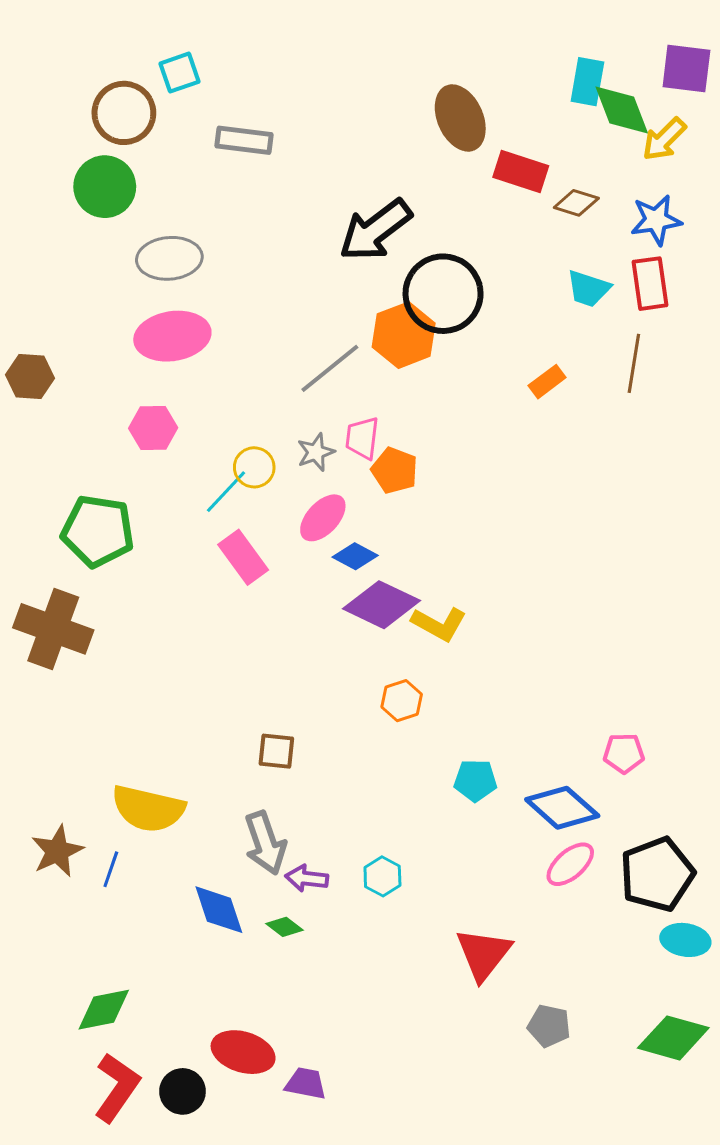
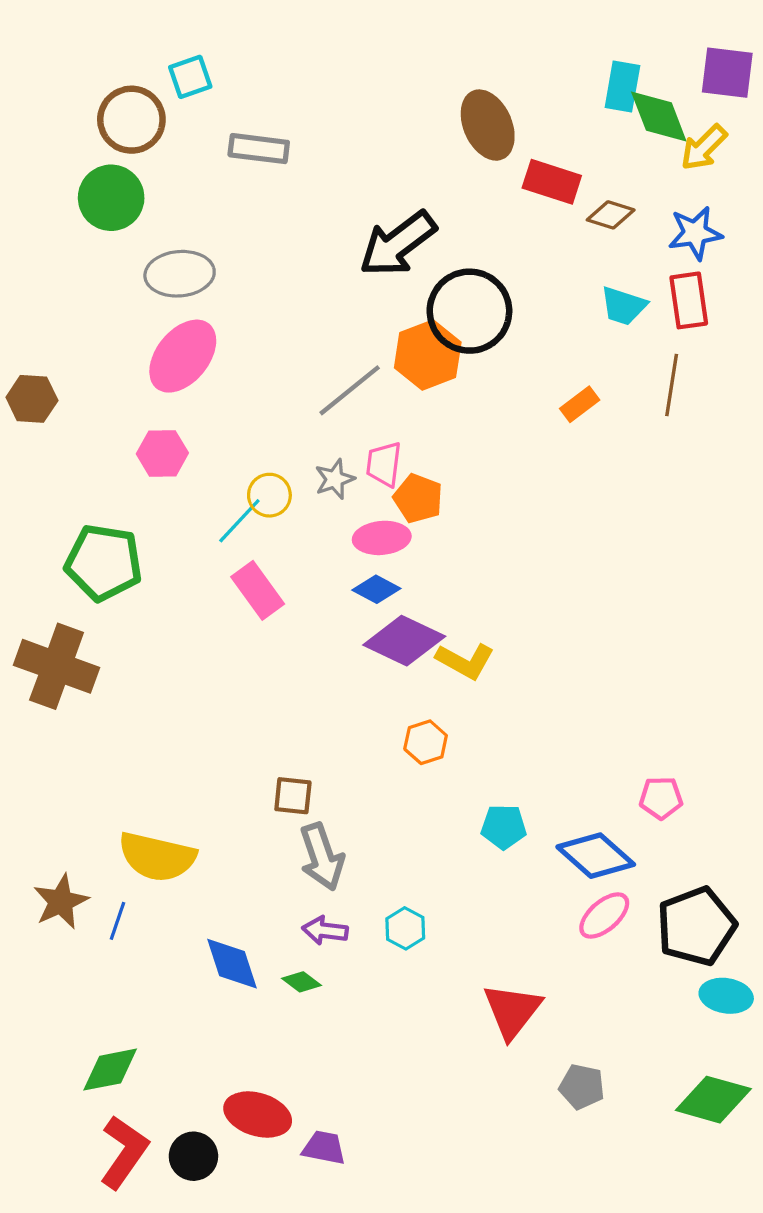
pink ellipse: (172, 336) -> (183, 356), turned -42
pink ellipse: (323, 518) -> (382, 538), moved, turned 42
gray arrow: (265, 843) -> (322, 857), moved

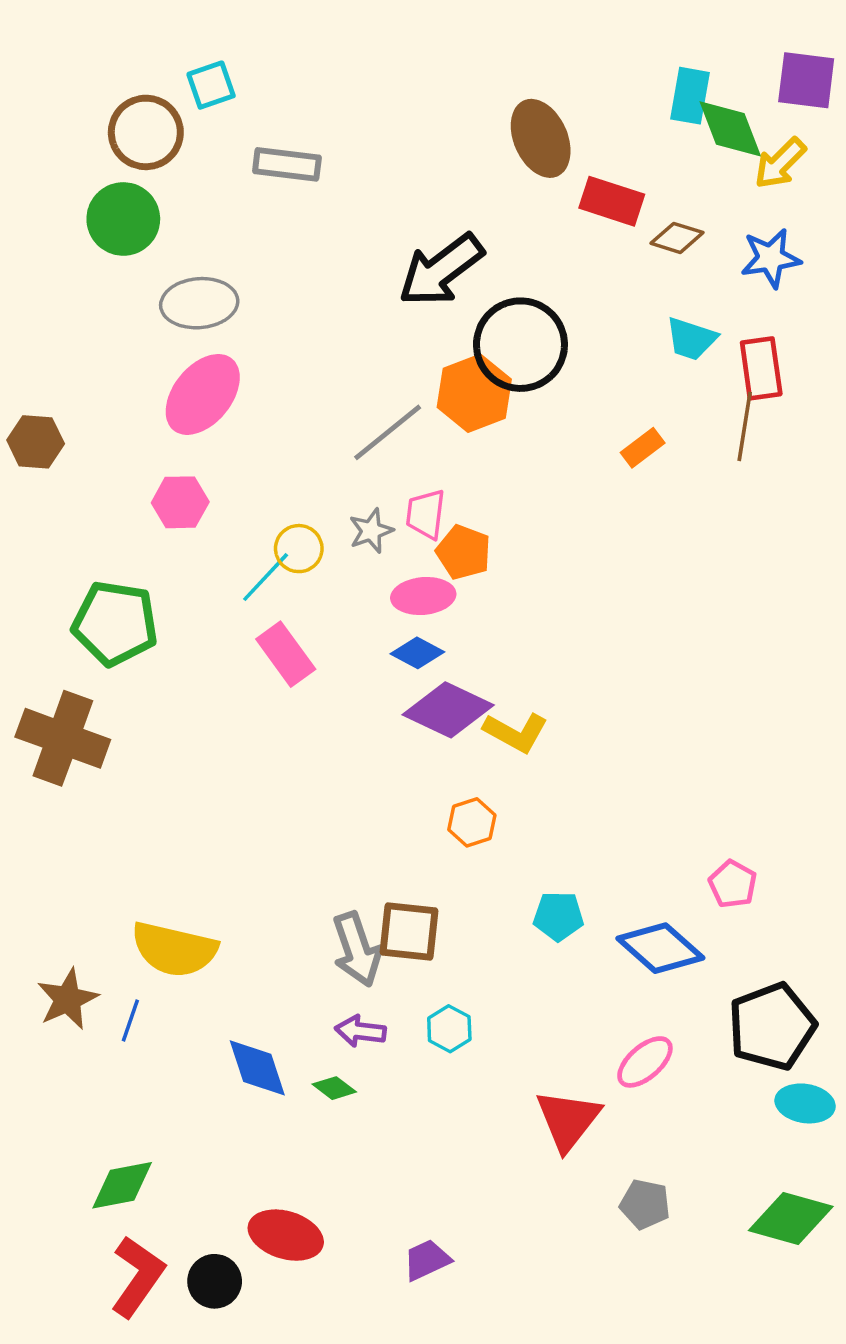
red rectangle: (689, 300) -> (761, 368), moved
brown square: (293, 796) -> (409, 932), moved, size x1.4
pink pentagon: (661, 798) -> (733, 884), turned 30
pink ellipse: (604, 916) -> (645, 1062), moved
purple trapezoid: (324, 1148) -> (427, 1260), moved, turned -36

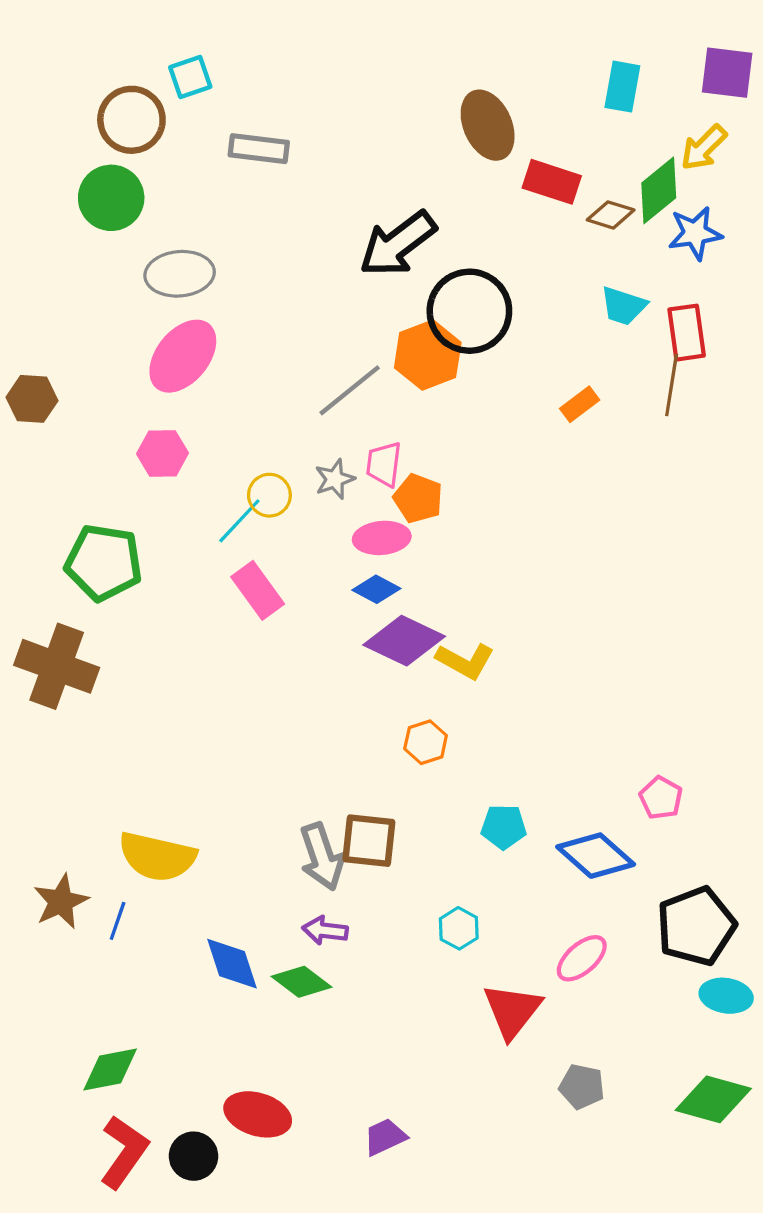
green diamond: (730, 129) -> (659, 190), moved, turned 72
cyan hexagon: (449, 1029) -> (459, 928), moved
green diamond: (334, 1088) -> (302, 982), size x1.5

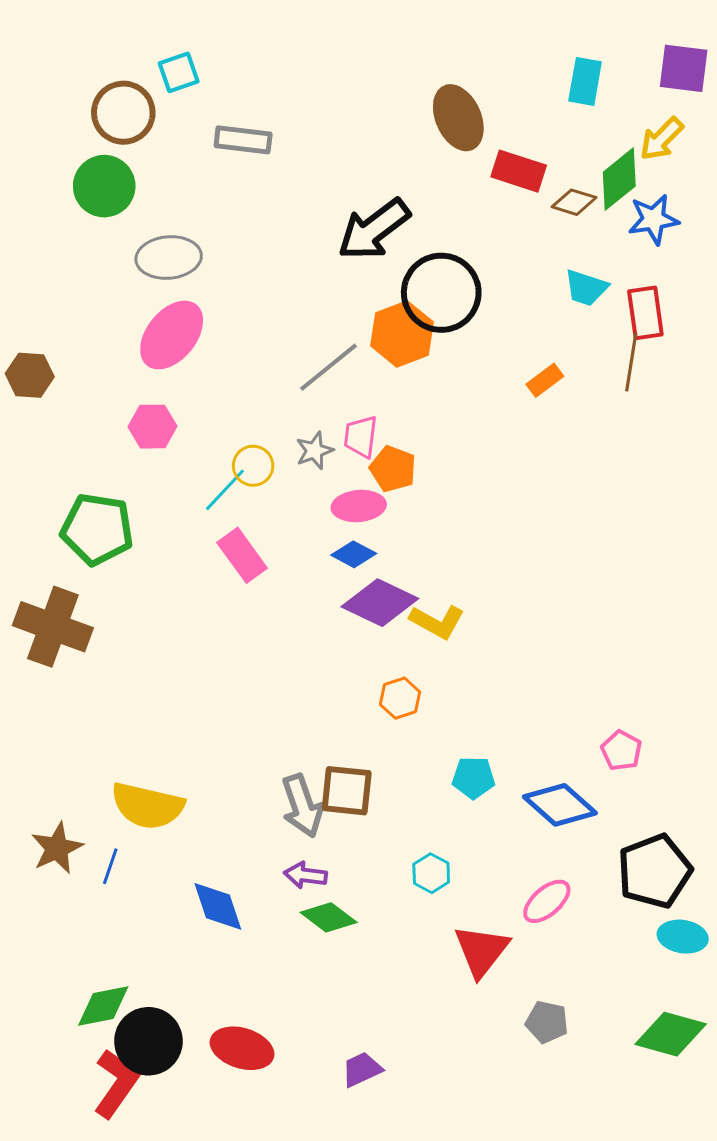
green diamond: (302, 982) -> (329, 917), moved
black circle: (194, 1156) -> (148, 1041), moved, size x1.5

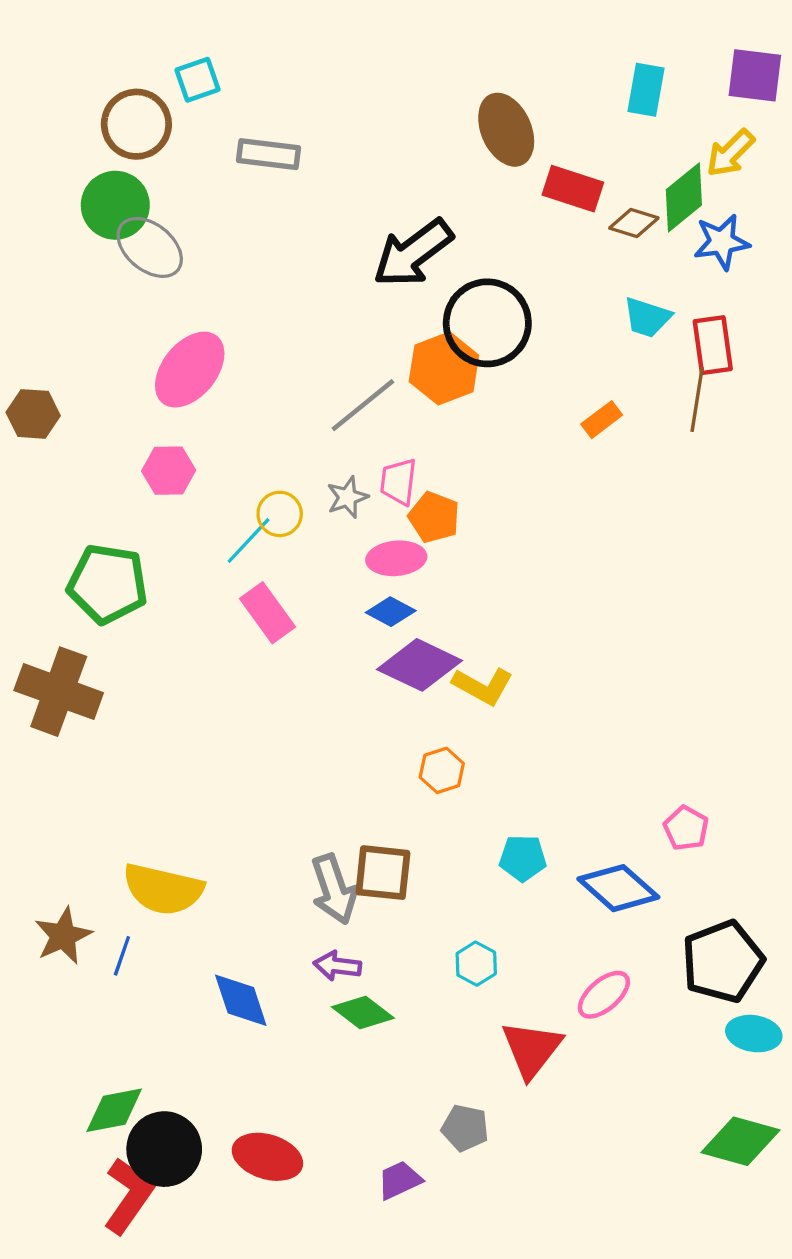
gray ellipse: (169, 258) -> (150, 247), moved, turned 44
gray pentagon: (547, 1022) -> (465, 1128), moved

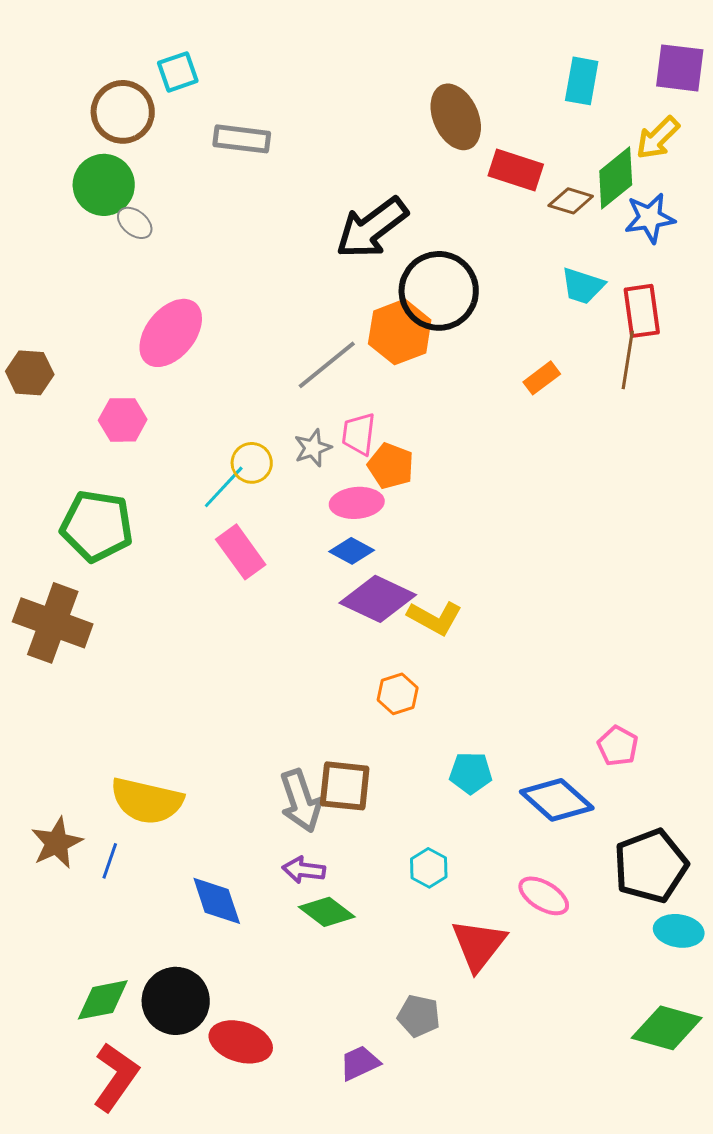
gray ellipse: (150, 247) -> (135, 223), size x0.6
pink hexagon: (169, 471) -> (123, 420), moved
pink ellipse: (604, 995) -> (544, 896), turned 72
black circle: (164, 1149) -> (176, 1001), moved

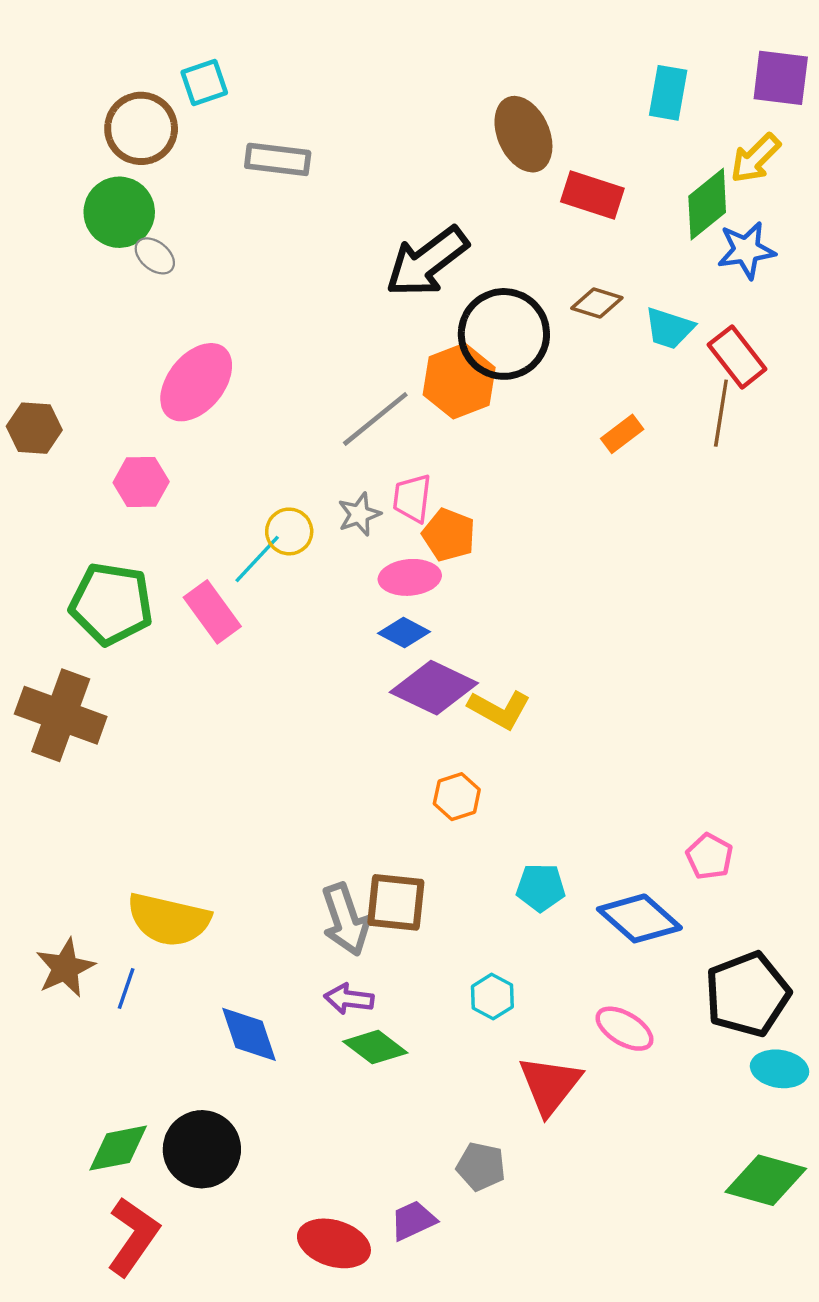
brown diamond: (571, 201) -> (597, 303), moved
red rectangle: (642, 311) -> (737, 357), turned -30
pink rectangle: (241, 552) -> (212, 612), moved
red ellipse: (241, 1042) -> (334, 1243), moved

